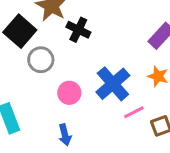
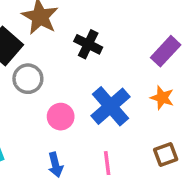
black cross: (78, 30) -> (88, 44), moved
pink line: (134, 112) -> (107, 163), moved, turned -70

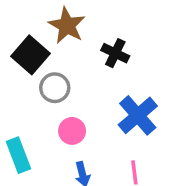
pink circle: (61, 117) -> (72, 131), moved

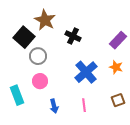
pink circle: (72, 131) -> (40, 81), moved

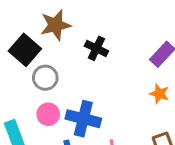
brown star: (45, 20) -> (56, 25), turned 30
blue cross: (86, 72) -> (83, 119), moved, turned -35

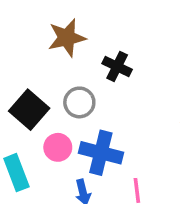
black square: (25, 50) -> (29, 110), moved
gray circle: (45, 78) -> (79, 102), moved

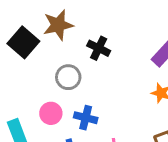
black square: (29, 110) -> (23, 42), moved
blue cross: (101, 153) -> (86, 118), size x0.7

